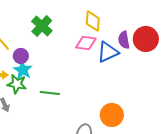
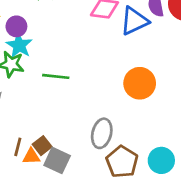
orange circle: (112, 115) -> (140, 83), moved

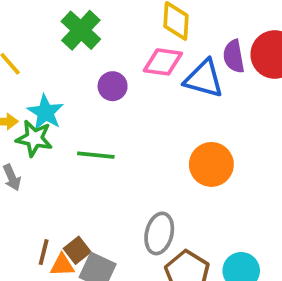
blue triangle: (134, 21) -> (204, 79), turned 40
purple circle: (16, 26) -> (113, 86), moved

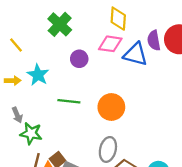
green star: (34, 138) -> (31, 133), moved
orange circle: (211, 164) -> (111, 107), moved

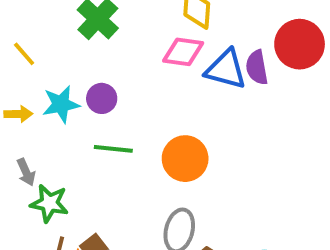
purple semicircle: (154, 40) -> (257, 67), moved
purple circle: (79, 59) -> (102, 98), moved
cyan star: (38, 75) -> (61, 104), turned 30

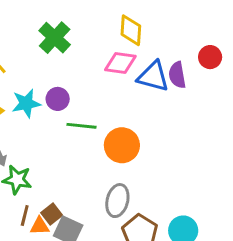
red circle: (300, 44) -> (210, 57), size x0.6
green line: (113, 149) -> (82, 126), moved

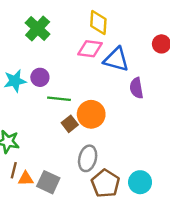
purple semicircle: (177, 75) -> (136, 88), moved
brown square: (52, 214) -> (70, 124), moved

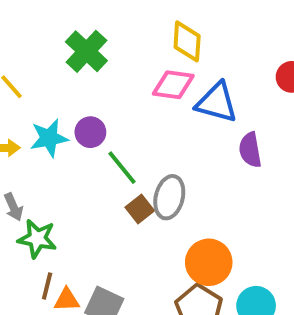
green line: (59, 99) -> (122, 168), turned 45
orange circle: (91, 114) -> (209, 262), moved
gray ellipse: (88, 158) -> (169, 197), moved

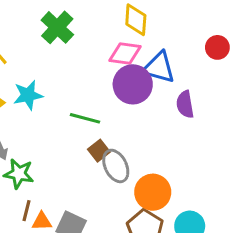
purple circle: (90, 132) -> (133, 84), moved, size x1.6
green line: (122, 168) -> (85, 118), turned -36
gray ellipse: (169, 197) -> (116, 166), moved, turned -40

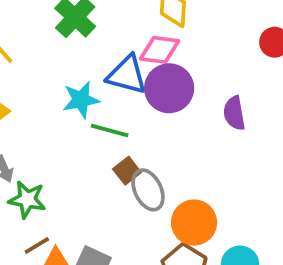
blue triangle: (159, 67) -> (127, 75), moved
cyan star: (28, 95) -> (81, 100), moved
brown line: (26, 211) -> (37, 246), turned 45

